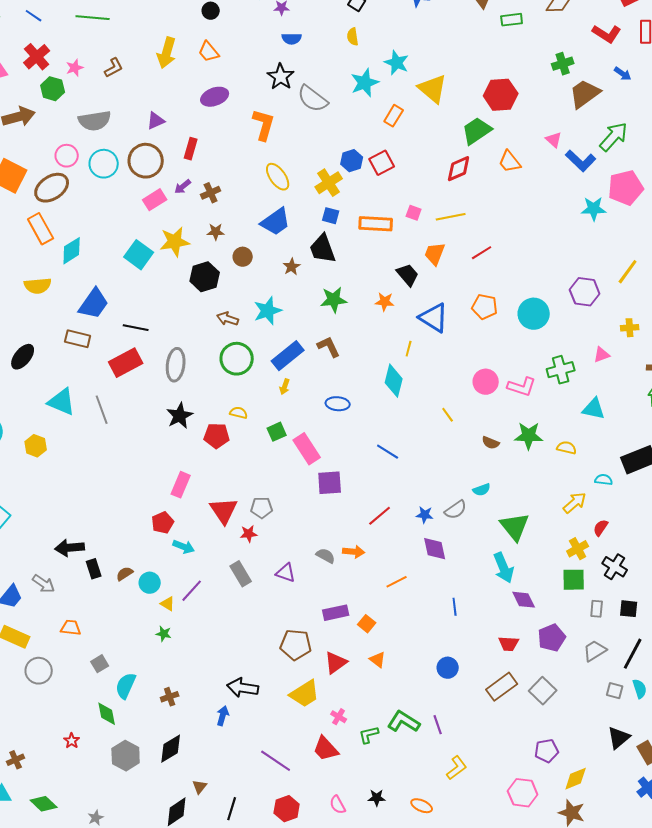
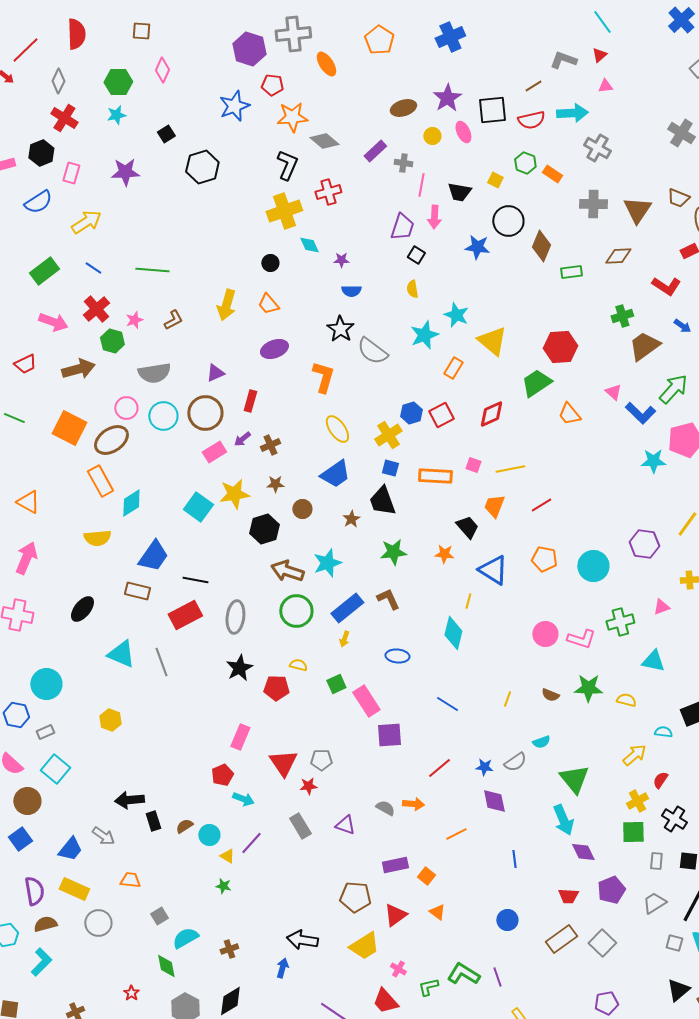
red diamond: (459, 169) -> (491, 414), moved
brown arrow: (228, 319) -> (287, 571), size x1.5
yellow line: (448, 415) -> (507, 699), moved, turned 56
yellow hexagon: (36, 446) -> (110, 720), moved
cyan semicircle: (126, 686) -> (185, 938), turned 36

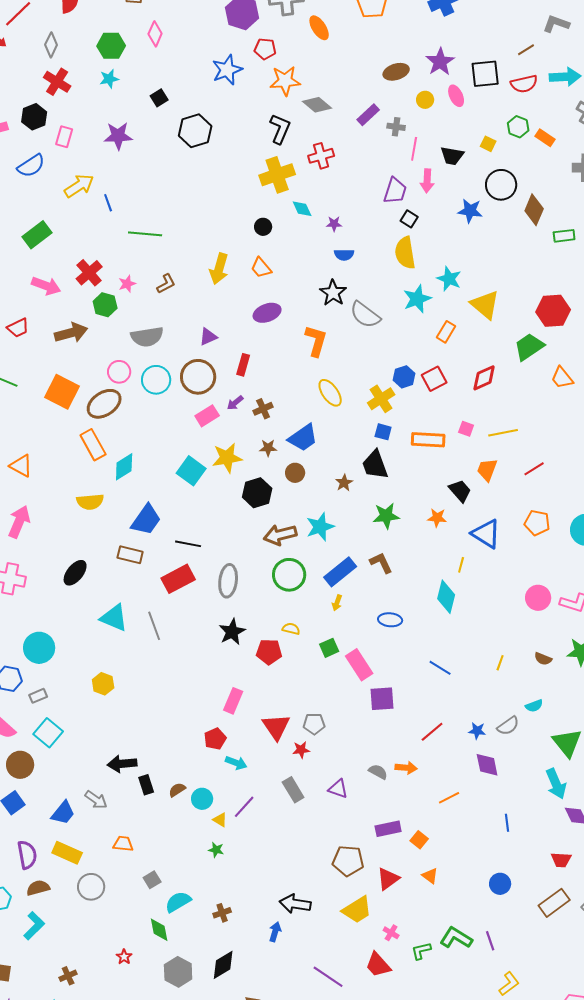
blue line: (93, 268) -> (108, 203), moved, turned 36
yellow semicircle: (412, 289) -> (405, 253), size x1.8
blue trapezoid: (335, 474) -> (303, 438), moved
brown arrow: (287, 571) -> (280, 535), turned -32

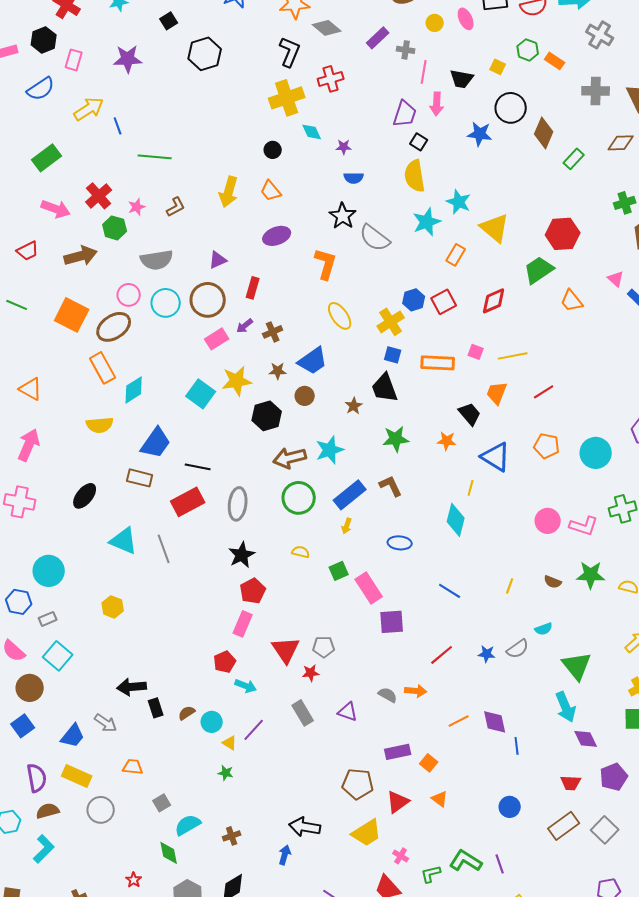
green rectangle: (564, 236) -> (574, 159), turned -40
red pentagon: (269, 652) -> (253, 591), moved, turned -30
purple diamond: (487, 765) -> (495, 722), moved

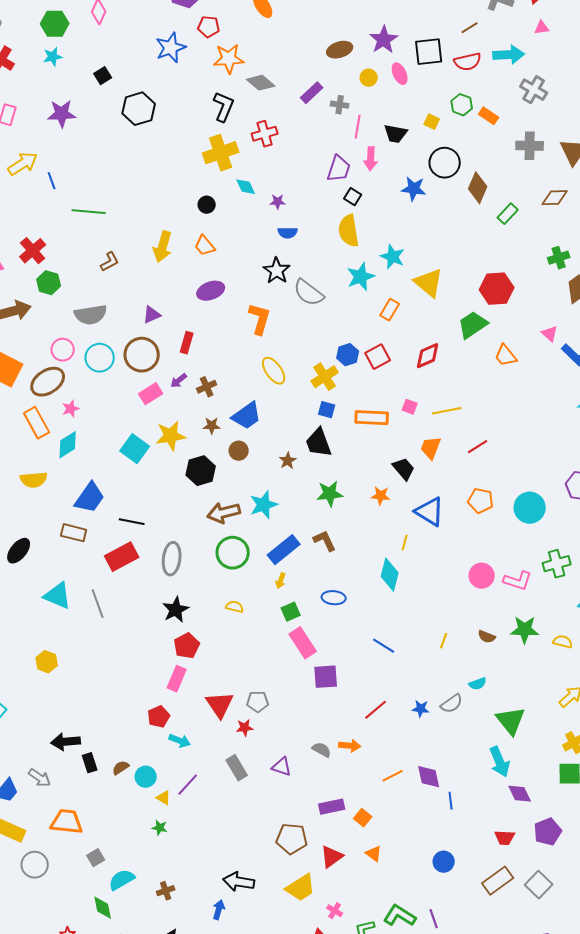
pink star: (137, 207) -> (71, 409), moved
green square: (339, 571) -> (291, 612), moved
orange trapezoid: (133, 767) -> (67, 822), size x1.6

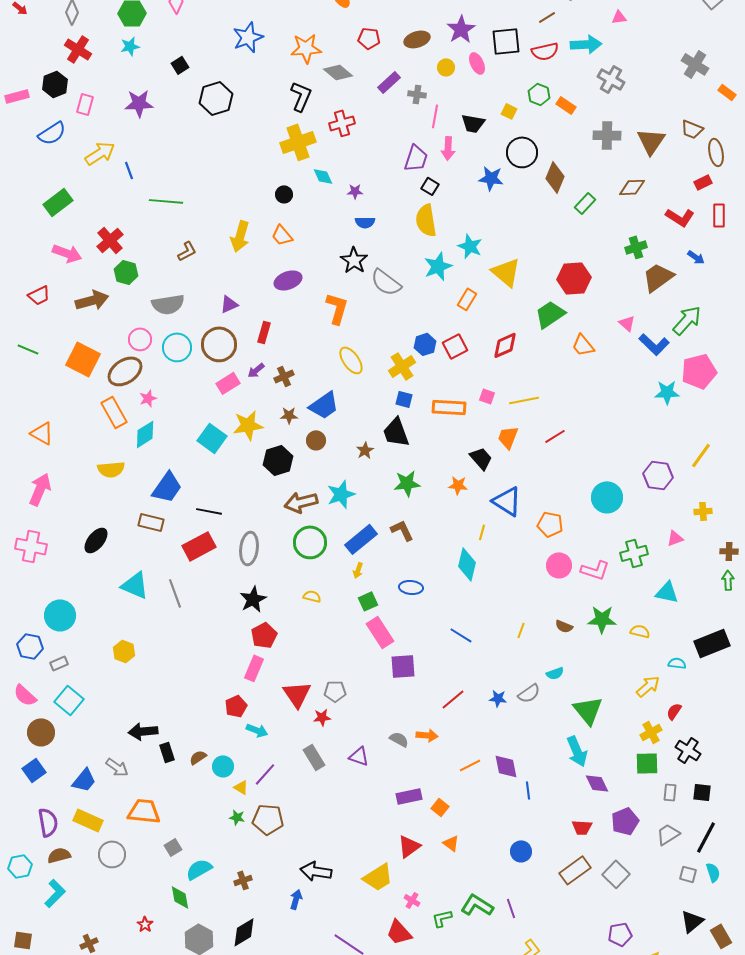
red pentagon: (209, 27) -> (369, 38), moved
orange pentagon: (481, 501) -> (550, 524), moved
brown pentagon: (292, 839) -> (268, 819), moved

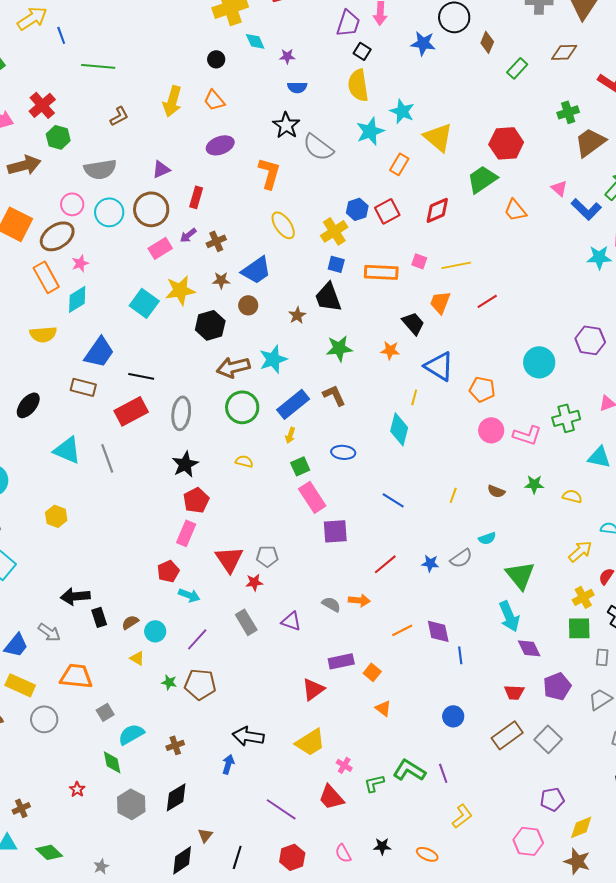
brown diamond: (555, 177) -> (487, 42), size x0.7
green star: (602, 619) -> (534, 484), size x0.7
yellow triangle: (241, 787) -> (137, 658), moved
red triangle: (409, 846) -> (313, 689), moved

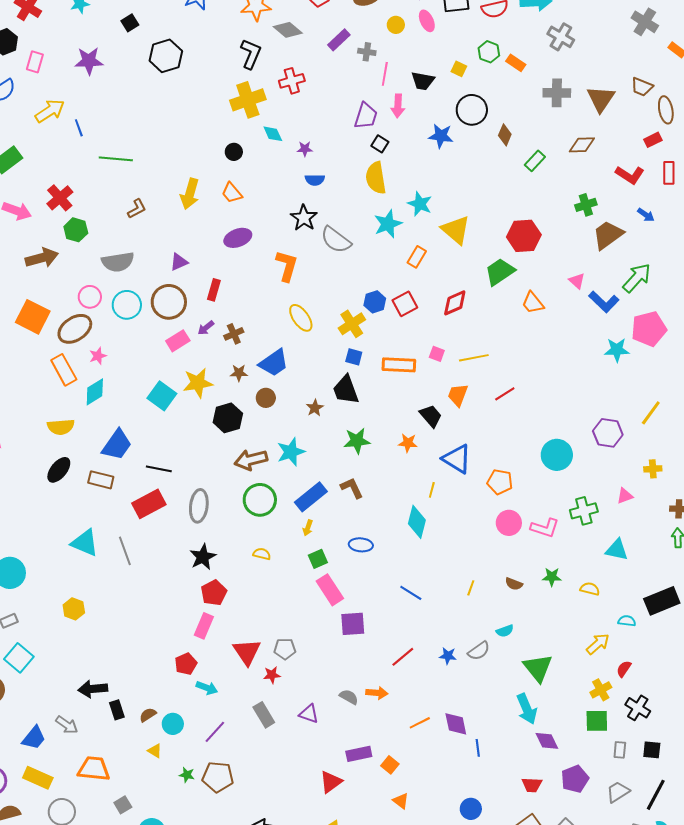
black ellipse: (28, 405) -> (59, 470), moved

